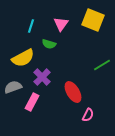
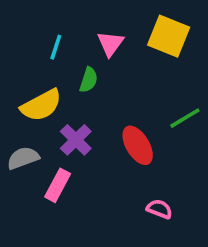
green semicircle: (49, 44) -> (89, 80), turned -88
red ellipse: (73, 92) -> (138, 145), moved
pink semicircle: (88, 115) -> (159, 209), turned -96

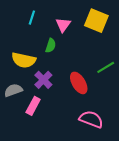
cyan line: (56, 47) -> (32, 18), moved
yellow semicircle: (41, 105) -> (24, 60), turned 40
pink semicircle: (159, 209) -> (91, 119), size x1.6

